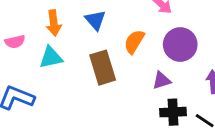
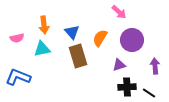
blue triangle: (95, 20) -> (72, 32), moved

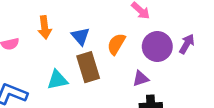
cyan triangle: (42, 49) -> (57, 80), moved
purple arrow: (155, 66) -> (187, 44), moved, turned 35

